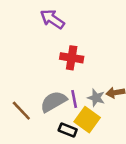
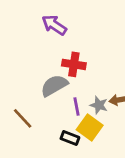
gray semicircle: (54, 102) -> (54, 85), moved

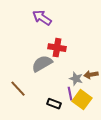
purple line: (76, 106) -> (70, 94), moved
yellow square: (90, 128) -> (82, 100), moved

